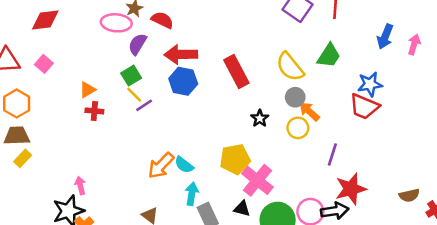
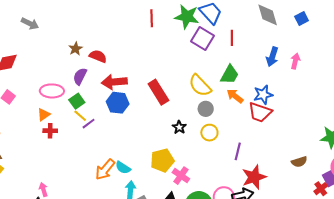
pink ellipse: (116, 23) -> (52, 91), moved
orange arrow: (309, 111) -> (235, 96), moved
pink cross: (257, 180) -> (181, 176), size x0.7
brown semicircle: (409, 195) -> (299, 162), moved

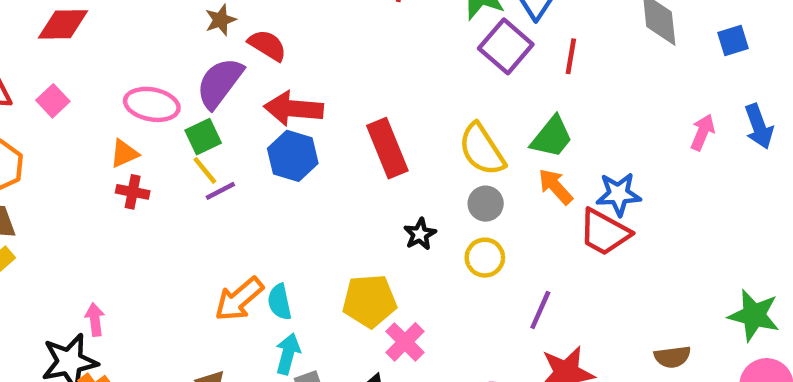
blue arrow: (272, 57) -> (759, 126), moved, turned -48
purple semicircle: (80, 76) -> (220, 83), size x1.4
cyan semicircle: (123, 168) -> (280, 302), turned 35

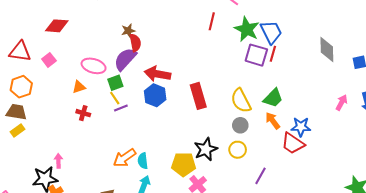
red semicircle: (267, 45) -> (135, 43), moved, turned 42
purple square: (506, 46) -> (256, 55), turned -30
red line: (571, 56) -> (273, 54), moved
red cross: (133, 192) -> (83, 113), moved
black star: (420, 234) -> (206, 149), moved, size x1.6

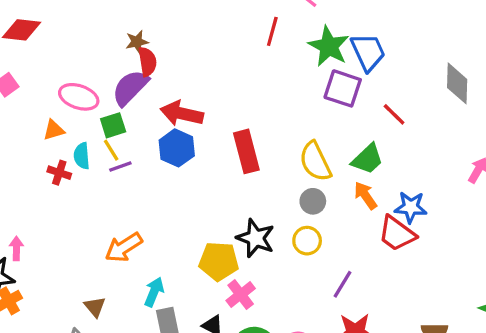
red line: (273, 54) -> (394, 114), moved, turned -63
black star: (206, 149) -> (256, 238), turned -30
cyan semicircle: (143, 161) -> (82, 156), moved

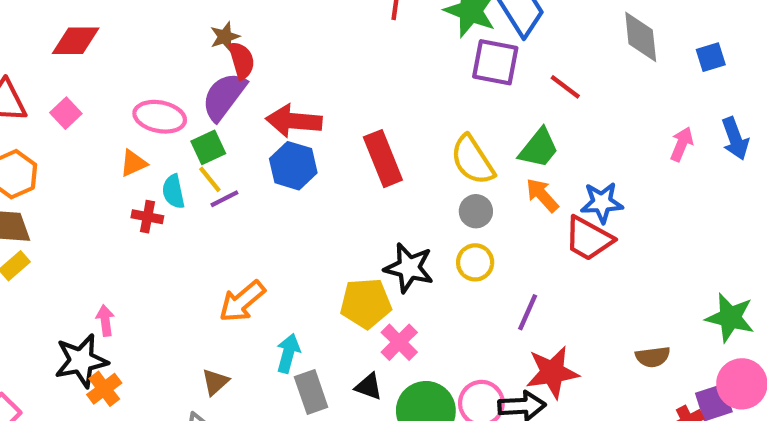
brown triangle: (95, 307) -> (215, 382), turned 35

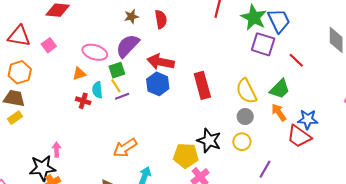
red semicircle: (242, 60) -> (161, 19), moved

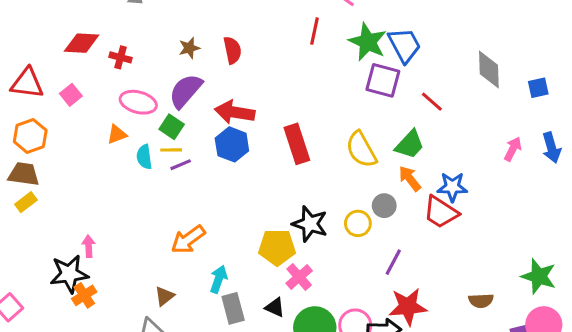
green square: (117, 70) -> (172, 127), turned -35
yellow line: (116, 86) -> (171, 150), turned -56
red cross: (83, 101) -> (121, 57), moved
gray circle: (245, 117) -> (384, 206), moved

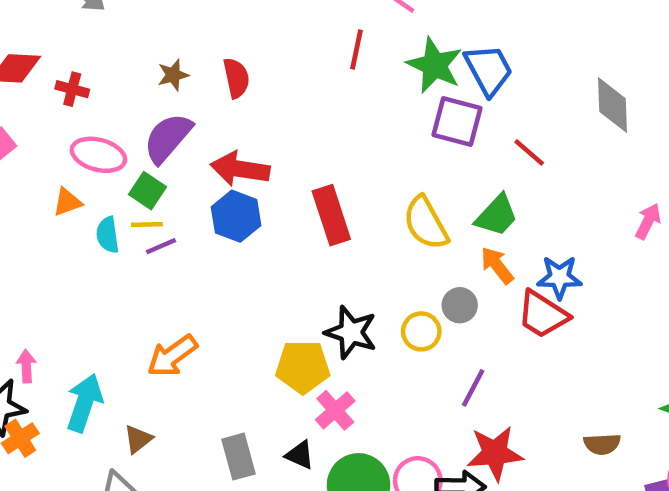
cyan arrow: (219, 279) -> (84, 403), moved, size x1.4

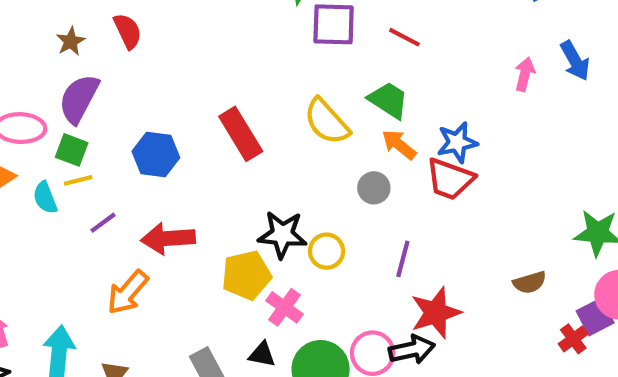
red arrow: (240, 169) -> (168, 238), moved
green trapezoid: (497, 215) -> (388, 100), turned -87
purple line: (161, 246) -> (103, 223), moved
yellow circle: (421, 331) -> (327, 251), moved

